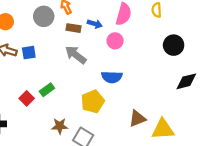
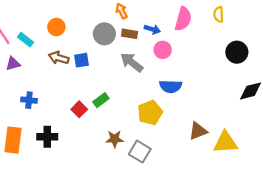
gray circle: (44, 16) -> (104, 34), moved
pink circle: (115, 41) -> (163, 50), moved

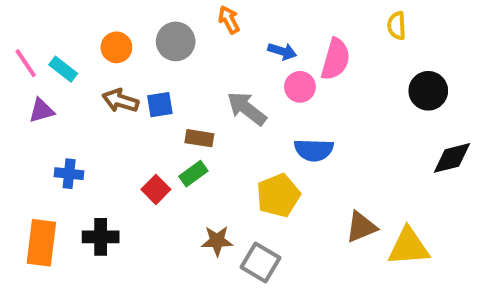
pink semicircle: (183, 19) -> (336, 59), moved
gray circle: (104, 34) -> (176, 41), moved
brown rectangle: (129, 34) -> (199, 138), moved

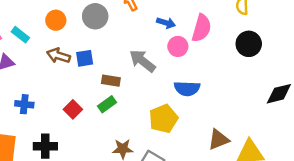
black circle: (428, 91) -> (249, 44), moved
red square: (156, 189) -> (73, 109), moved

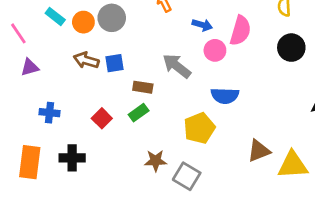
gray circle: (95, 16) -> (112, 18), moved
cyan rectangle: (20, 35) -> (55, 16), moved

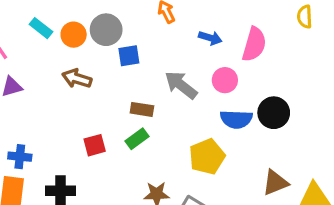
black circle: (291, 48) -> (274, 113), moved
pink circle: (215, 50) -> (225, 80), moved
blue square: (115, 63) -> (129, 56), moved
blue cross: (49, 113) -> (20, 157), moved
red square: (102, 118) -> (95, 145), turned 30

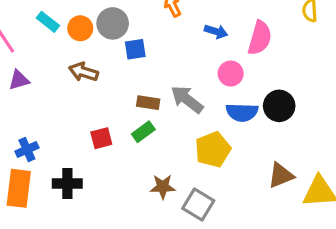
gray arrow: (181, 85) -> (187, 99), moved
blue cross: (20, 157) -> (27, 150), turned -30

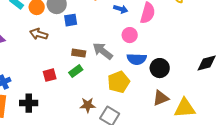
black circle: (279, 106) -> (160, 68), moved

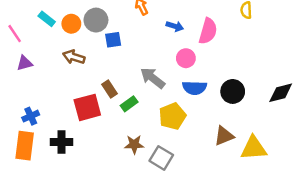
brown rectangle: (79, 53) -> (110, 89), moved, turned 48
black circle: (160, 68) -> (233, 91), moved
green rectangle: (76, 71) -> (129, 104), moved
red square: (50, 75) -> (87, 107), size x1.6

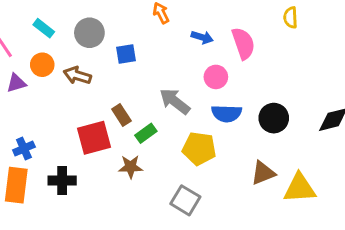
gray circle: (96, 20) -> (89, 33), moved
orange circle: (71, 24) -> (42, 65), moved
pink semicircle: (208, 31) -> (243, 43), turned -35
yellow pentagon: (172, 116) -> (199, 149), turned 30
brown star: (134, 144) -> (131, 167), moved

